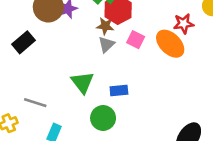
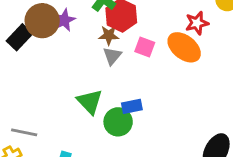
black rectangle: (24, 42) -> (20, 37), moved
gray line: (35, 103) -> (24, 132), moved
green circle: (103, 118) -> (118, 122), moved

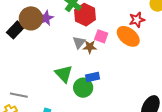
brown star: (109, 35) -> (90, 47), moved

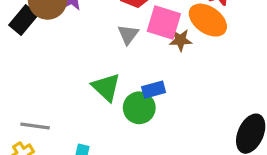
pink square: (101, 36) -> (164, 22), size x1.5
brown star: (90, 47) -> (180, 40), moved

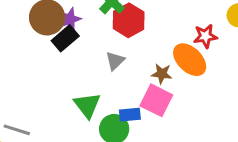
black rectangle: (23, 20) -> (65, 38), moved
pink square: (164, 22) -> (156, 100), moved

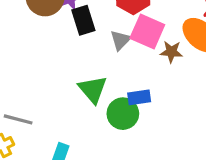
black rectangle: (65, 38) -> (83, 20), moved, turned -64
pink square: (156, 100) -> (147, 31), moved

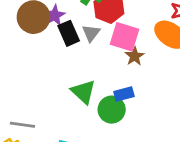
gray triangle: (120, 40) -> (91, 33), moved
brown star: (171, 52) -> (135, 56), moved, turned -30

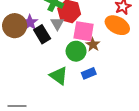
gray triangle: (91, 33) -> (57, 24), moved
green circle: (112, 110) -> (76, 51), moved

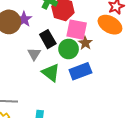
gray triangle: (57, 24) -> (34, 54), moved
black rectangle: (42, 34) -> (48, 39), moved
blue rectangle: (89, 73) -> (80, 71), size x1.5

